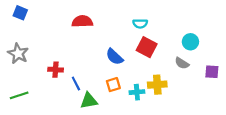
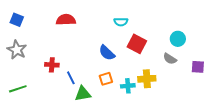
blue square: (20, 13) -> (17, 20), moved
red semicircle: (82, 21) -> (66, 20), moved
cyan semicircle: (140, 24) -> (121, 22), moved

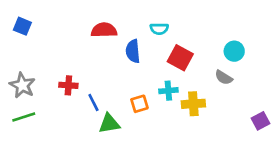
red semicircle: (66, 20) -> (104, 30), moved
gray star: (17, 50) -> (22, 85), moved
blue semicircle: (107, 53) -> (133, 51), moved, turned 42
purple square: (198, 67) -> (261, 121), moved, turned -32
cyan cross: (128, 86) -> (168, 91), moved

